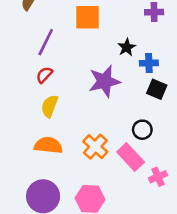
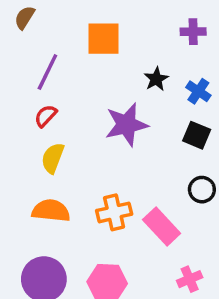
blue cross: (149, 63) -> (198, 91), moved, turned 36
black circle: (142, 130) -> (202, 190), moved
orange cross: (95, 147) -> (114, 212), turned 35
pink cross: (158, 177) -> (190, 279), moved

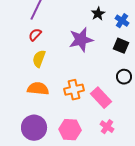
pink cross: (190, 279) -> (107, 127), moved, turned -32

